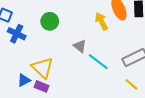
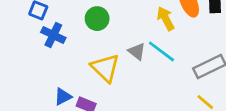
cyan line: (98, 62) -> (161, 51), moved
yellow triangle: (42, 68) -> (105, 68), moved

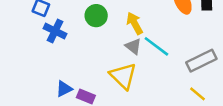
yellow arrow: (166, 19) -> (135, 23), moved
yellow triangle: (105, 68) -> (123, 76), moved

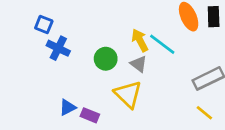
green circle: (96, 16) -> (106, 59), moved
cyan line: (156, 46) -> (162, 44), moved

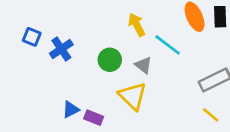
blue square: (44, 25) -> (32, 37), moved
yellow arrow: (140, 40) -> (137, 25), moved
blue cross: (58, 48) -> (61, 49), turned 30

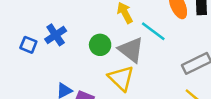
blue square: (32, 37) -> (28, 45), moved
gray triangle: (143, 65) -> (131, 50), size x1.6

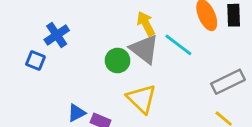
blue cross: (56, 35) -> (57, 35), moved
gray triangle: (131, 50) -> (144, 49), moved

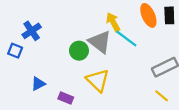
yellow arrow: (146, 24) -> (113, 22), moved
blue triangle: (76, 113) -> (38, 84), moved

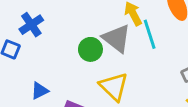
cyan line: (126, 39) -> (150, 34), turned 35

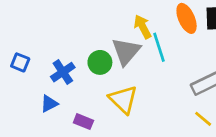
blue cross: (31, 25) -> (63, 72), moved
gray triangle: (117, 38) -> (126, 51), turned 32

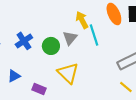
gray triangle: (126, 51) -> (70, 38), size x0.7
blue cross: (63, 72) -> (24, 41), moved

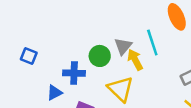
yellow arrow: (82, 20) -> (135, 60), moved
blue cross: (24, 41) -> (74, 73), moved, turned 36

